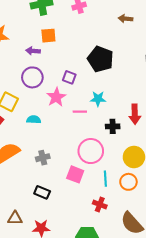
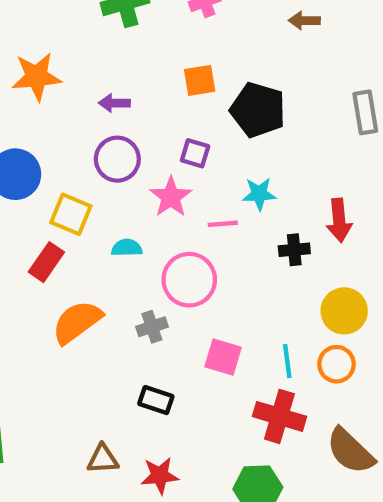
orange square: (48, 36) -> (200, 80), moved
pink circle: (91, 151) -> (189, 280), moved
red cross: (100, 204) -> (279, 416), size x1.6

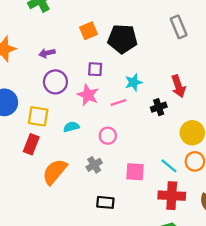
pink circle: (189, 280) -> (108, 136), size x0.6
cyan line: (287, 361) -> (169, 166), turned -30

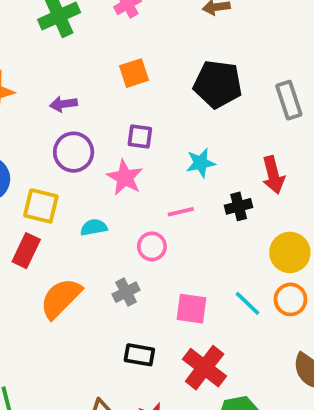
gray rectangle: (179, 27) -> (289, 100), moved
black pentagon: (123, 39) -> (218, 84), moved
pink line: (118, 102) -> (181, 212), moved
red cross: (172, 196) -> (205, 368), moved, turned 30

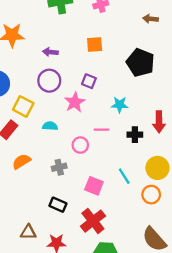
orange semicircle: (61, 298) -> (21, 161), size x0.7
cyan line: (248, 303) -> (124, 176), moved

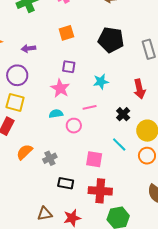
purple circle: (49, 81) -> (17, 75), moved
cyan semicircle: (50, 126) -> (56, 114), moved
black cross: (135, 135) -> (123, 114), moved, turned -32
gray cross: (59, 167) -> (50, 158), moved
red cross: (93, 221) -> (100, 191), turned -35

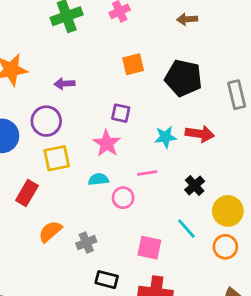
orange square: (66, 33) -> (133, 64), moved
red arrow: (139, 89) -> (200, 134), moved, turned -72
yellow square: (15, 102) -> (57, 158), moved, turned -30

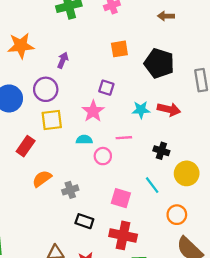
purple arrow: (64, 84) -> (63, 60), turned 112
black cross: (195, 185) -> (161, 151), turned -35
orange circle: (225, 247) -> (177, 215), moved

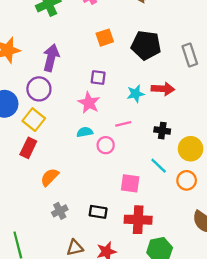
purple arrow: (63, 60) -> (51, 58), size x1.6
yellow square: (52, 120) -> (34, 120), moved, turned -35
gray cross: (70, 190) -> (60, 211), moved
orange circle: (177, 215) -> (187, 180), moved

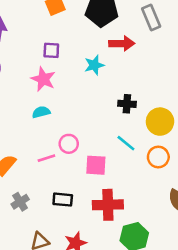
red arrow: (163, 89) -> (122, 43), moved
pink line: (123, 124) -> (46, 158), moved
pink circle: (106, 145) -> (69, 144), moved

